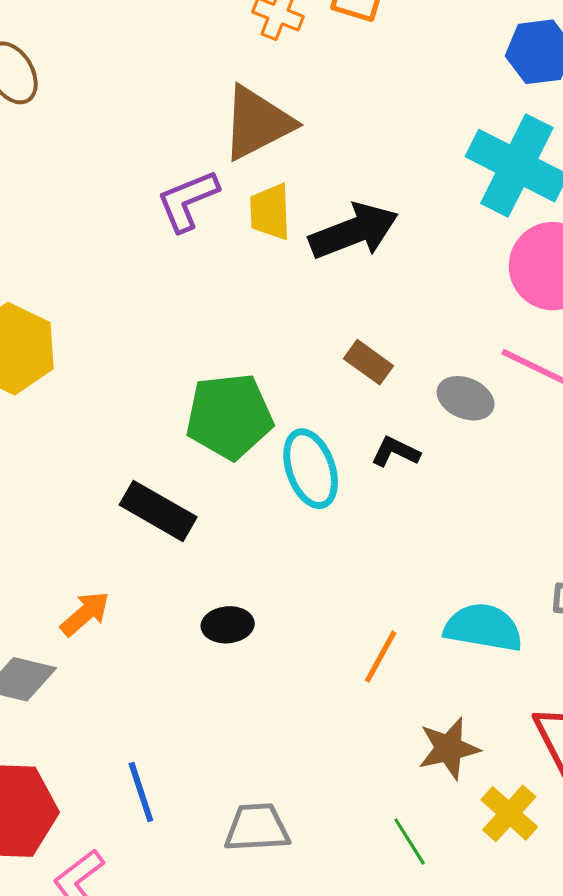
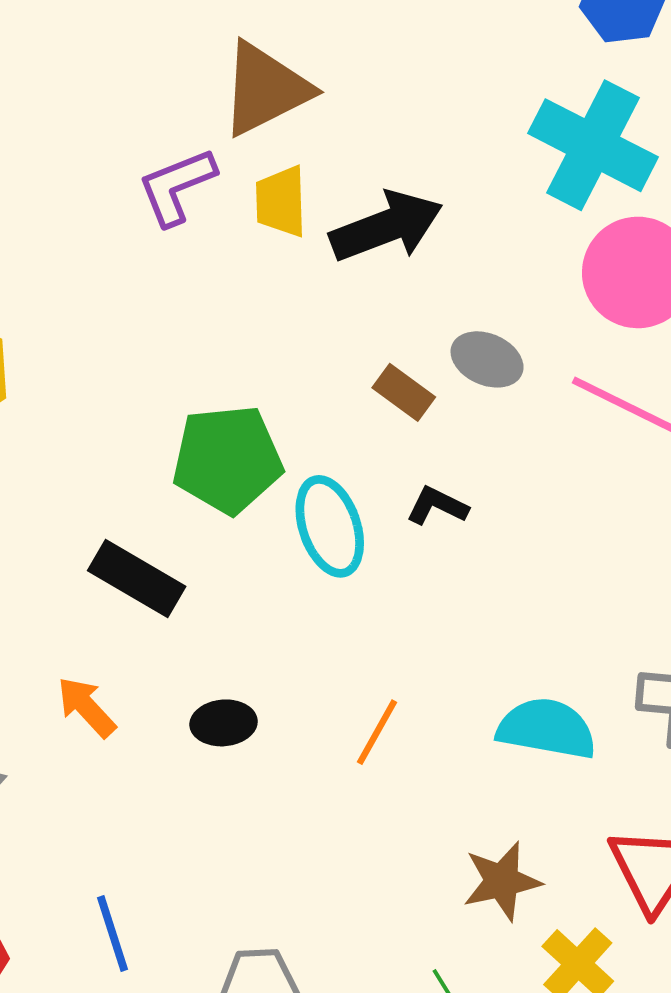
gray ellipse: (465, 398) -> (487, 359), moved
orange arrow: (85, 614) -> (86, 707), moved, turned -92
orange line: (381, 657) -> (377, 732), moved

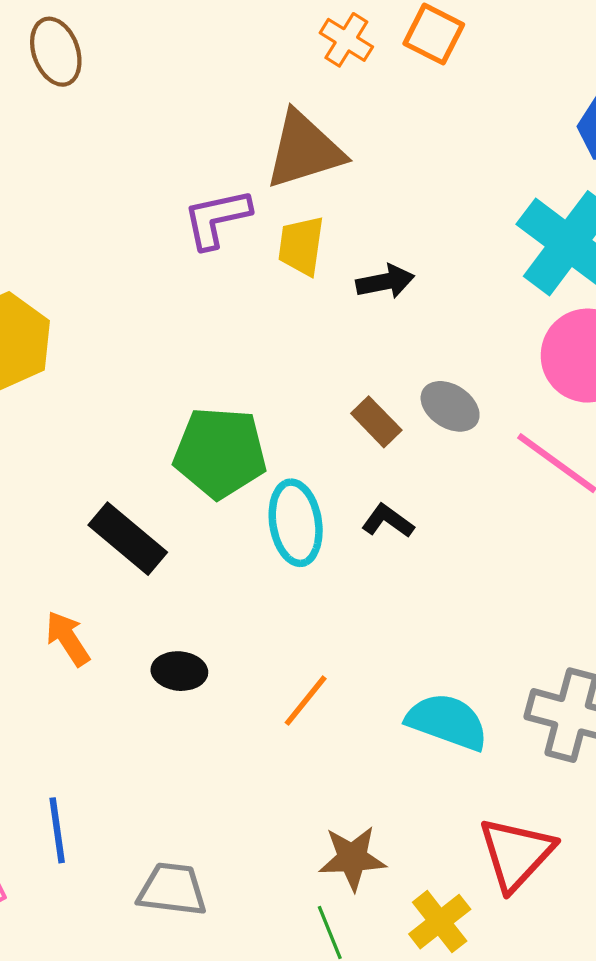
black arrow: (386, 227) -> (385, 282), size x0.6
brown star: (502, 881) -> (352, 858), moved

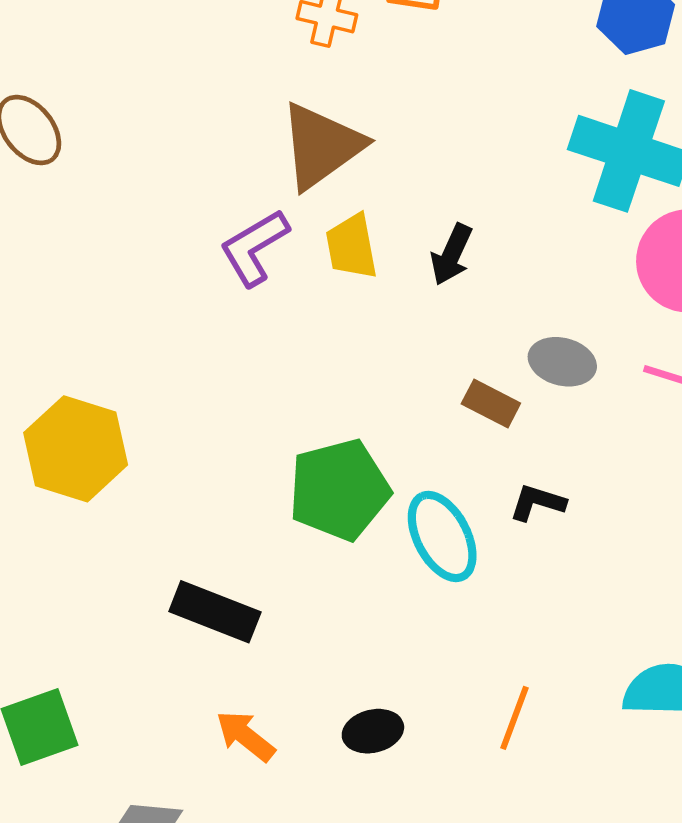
black arrow: (385, 282) -> (451, 255), turned 144
black rectangle: (128, 539) -> (215, 612), moved

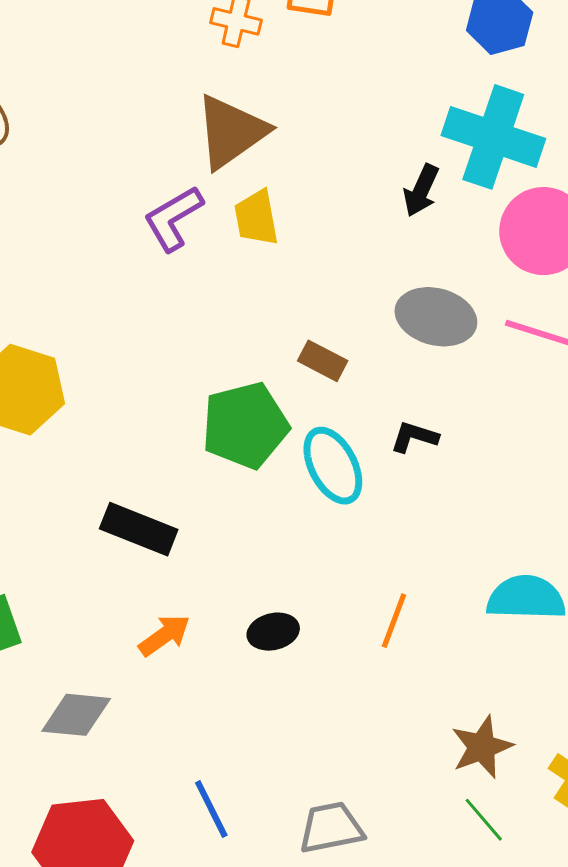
black arrow: (451, 255) -> (421, 190), moved
gray ellipse: (562, 362) -> (436, 317), size x1.4
brown rectangle: (491, 403) -> (323, 361), moved
orange arrow: (245, 736) -> (164, 635), turned 106

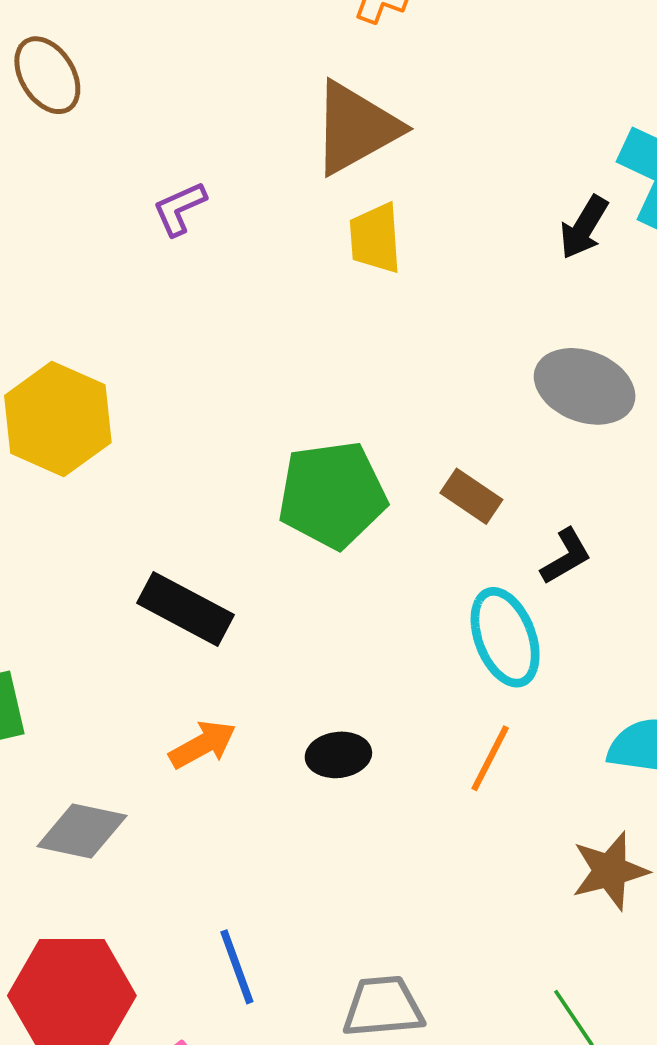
purple L-shape: (173, 218) -> (180, 208), moved, size x0.7
brown rectangle: (323, 361) -> (471, 496), moved
black L-shape: (414, 437) -> (566, 556), moved, turned 126
cyan ellipse: (333, 466) -> (505, 637), moved
brown star: (482, 747) -> (610, 871), moved

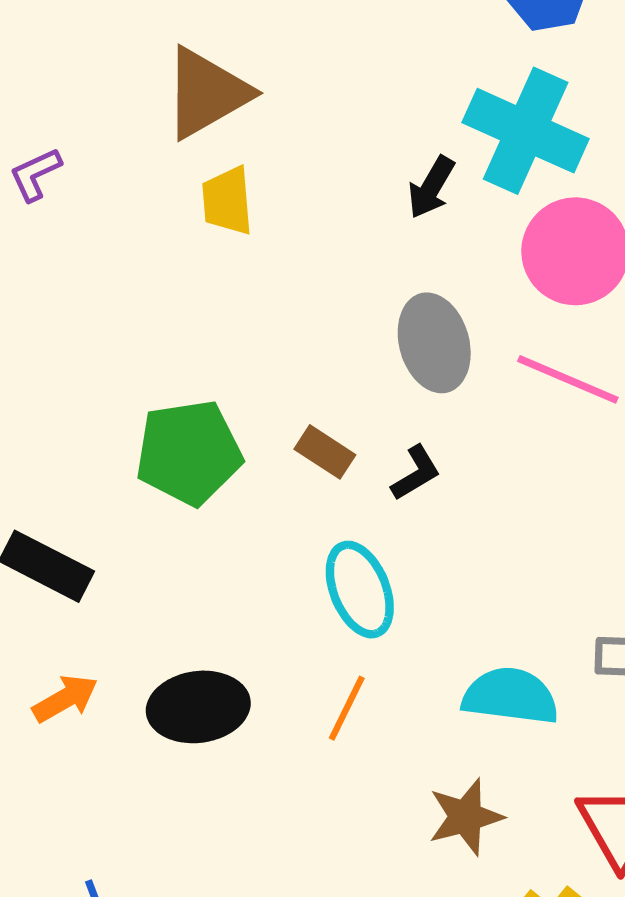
gray ellipse: (585, 386) -> (434, 343), turned 54
black L-shape: (566, 556) -> (416, 473), moved
black ellipse: (338, 755) -> (198, 707), size x1.6

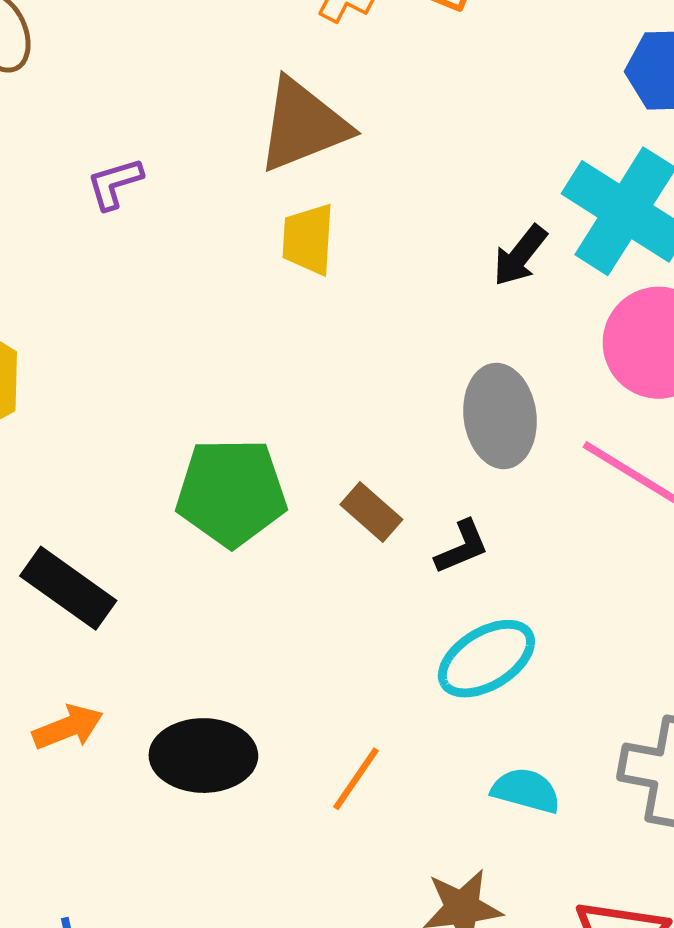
cyan ellipse: (360, 590) -> (486, 659), moved, turned 72
cyan semicircle: (510, 696) -> (526, 791), size x0.7

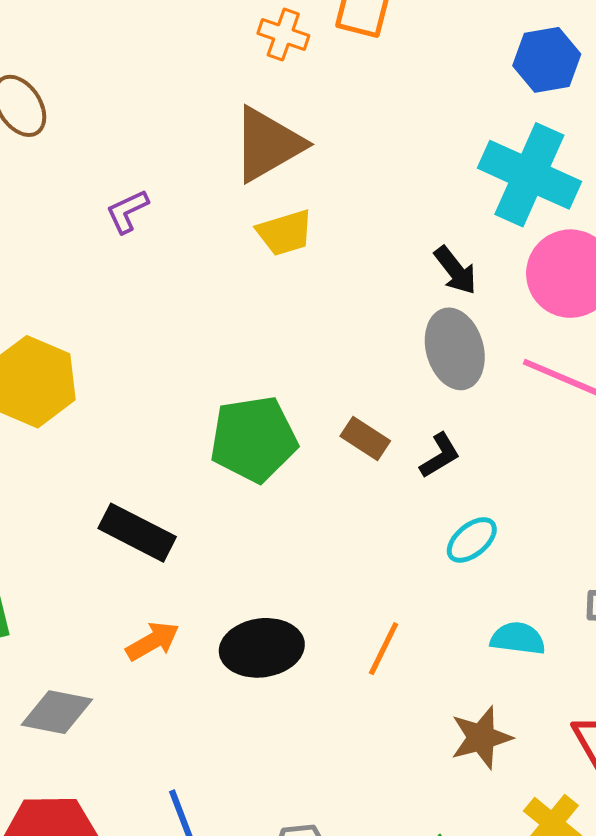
yellow trapezoid: (308, 239) -> (285, 233), turned -102
black arrow: (520, 255) -> (455, 270), moved, turned -68
cyan ellipse: (486, 659) -> (472, 540), size x0.7

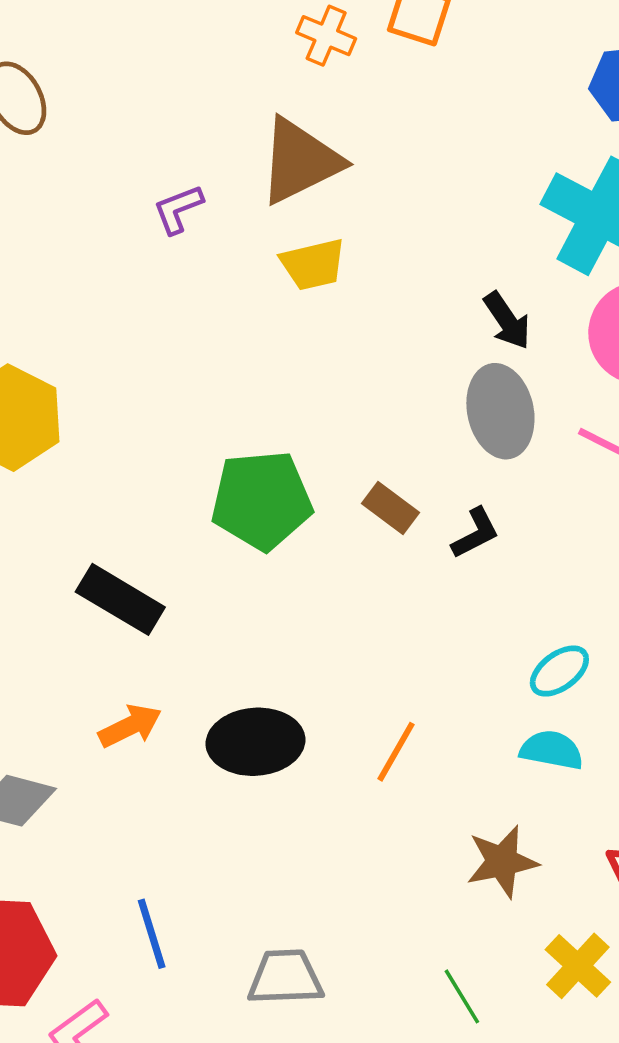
purple L-shape: (127, 211) -> (178, 209), moved
cyan ellipse: (472, 540) -> (559, 671), moved

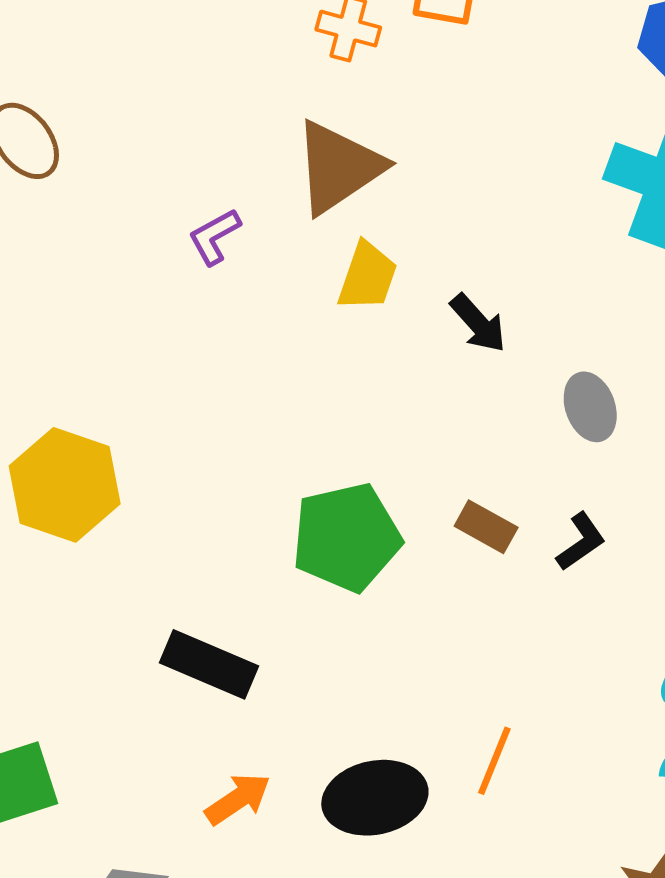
yellow trapezoid: (313, 264) -> (367, 276), turned -50
black arrow: (507, 321) -> (478, 323), moved
gray ellipse: (500, 411) -> (590, 407), size x0.7
orange line: (396, 752) -> (494, 761), moved

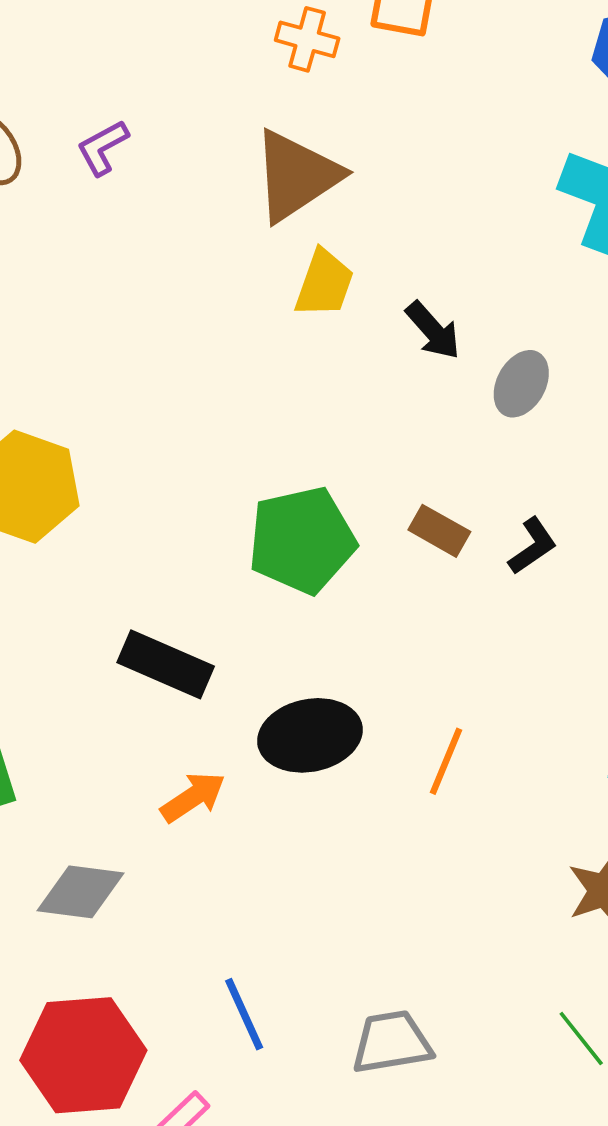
purple L-shape: (214, 237) -> (103, 148), moved
gray ellipse: (590, 407) -> (521, 384), moved, turned 48
black ellipse: (375, 798) -> (310, 735), moved

